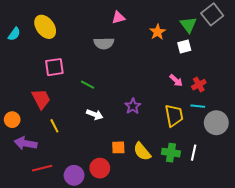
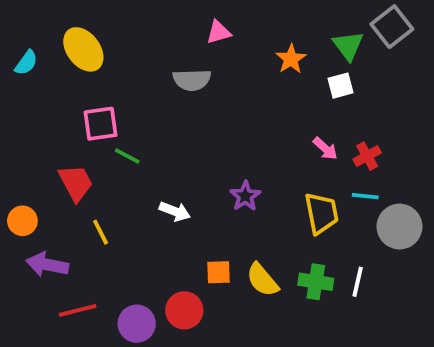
green line: (87, 85) -> (127, 156), moved

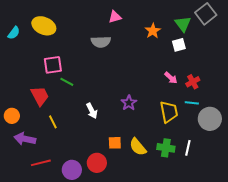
yellow ellipse: (83, 49) -> (44, 26), turned -30
white arrow: (175, 211) -> (92, 111), turned 42

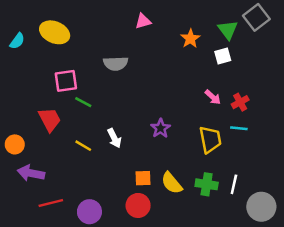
gray semicircle: (101, 42) -> (116, 63), moved
gray circle: (210, 119) -> (261, 207), moved
yellow line: (53, 122) -> (83, 146), moved, turned -32
red circle: (97, 163) -> (138, 205), moved

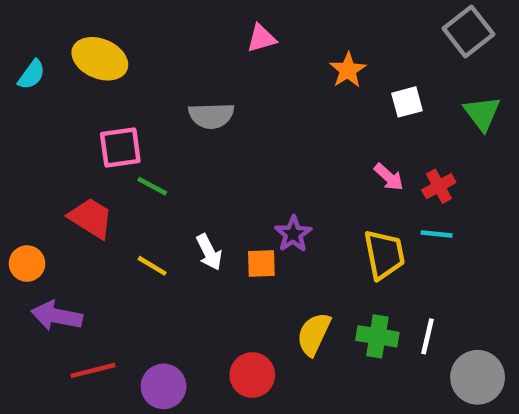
green triangle: (228, 30) -> (482, 113), moved
red trapezoid: (50, 120) -> (91, 218), turned -30
orange square: (143, 178) -> (261, 264), moved
yellow semicircle: (172, 183) -> (314, 334), turned 65

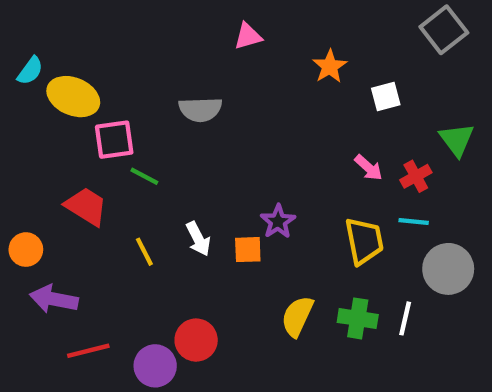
yellow ellipse: (100, 59) -> (73, 97), moved
green triangle: (482, 113) -> (457, 140), moved
yellow line: (152, 266) -> (144, 252), turned 32
red circle: (252, 375) -> (196, 340), moved
gray circle: (478, 377) -> (448, 269), moved

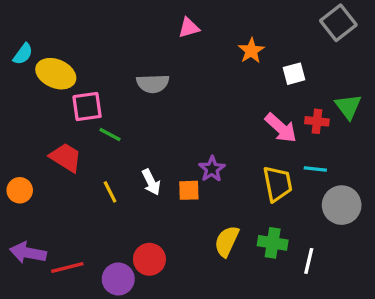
pink arrow: (368, 168) -> (281, 128), size x1.5
red cross: (416, 176) -> (317, 121), moved, turned 35
purple arrow: (54, 299) -> (28, 253), moved
white line: (405, 318) -> (309, 261), moved

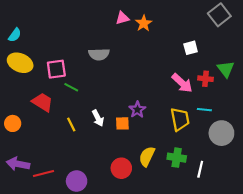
orange star: (251, 51) -> (144, 23), moved
yellow ellipse: (56, 74) -> (20, 63), moved
red circle: (149, 259) -> (121, 168), moved

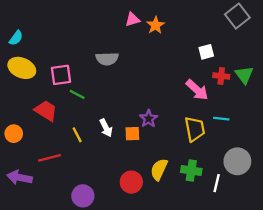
red cross: (205, 79) -> (221, 76), moved
gray circle: (221, 133) -> (237, 161), moved
red line: (44, 174) -> (49, 158), moved

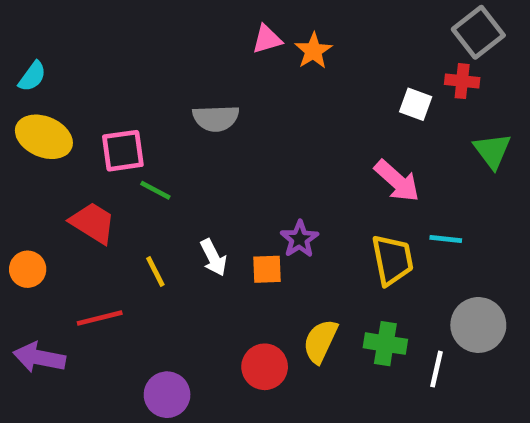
white square: (206, 52) -> (416, 104), turned 35
red cross: (221, 76) -> (462, 81), moved

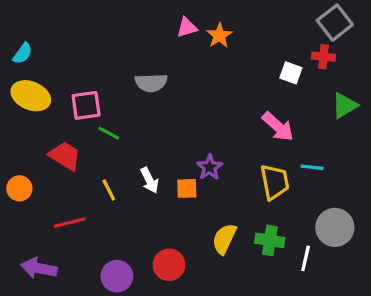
green triangle: (492, 151) -> (345, 105), turned 36
purple arrow: (39, 357) -> (39, 268), moved
red circle: (265, 367) -> (169, 265), moved

